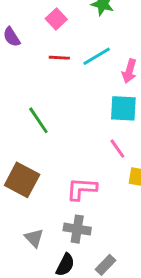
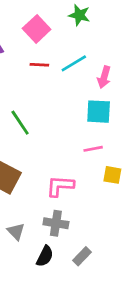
pink square: (56, 19) -> (37, 29), size x1.4
pink line: (117, 149) -> (93, 149), turned -66

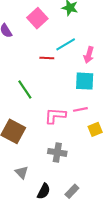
red line: (39, 65) -> (47, 58), moved
yellow square: (112, 175) -> (95, 129), turned -32
pink L-shape: (60, 186) -> (55, 116), moved
gray cross: (56, 223) -> (57, 152), moved

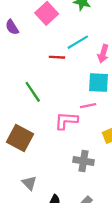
pink line: (80, 109) -> (88, 106), moved
gray cross: (57, 152) -> (84, 161), moved

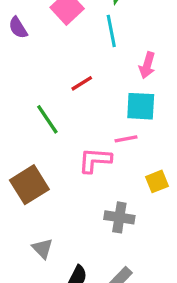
cyan line: (78, 42) -> (111, 31), moved, turned -70
red line: (57, 57) -> (82, 83), moved, turned -35
brown square: (20, 138) -> (29, 185), turned 30

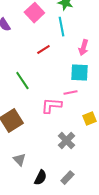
red line: (82, 83) -> (43, 50), moved
gray cross: (119, 217) -> (66, 141), turned 36

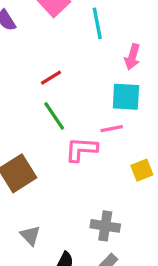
red line: (43, 50) -> (51, 78), moved
green line: (22, 81) -> (54, 116), moved
gray cross: (66, 141) -> (105, 226), moved, turned -36

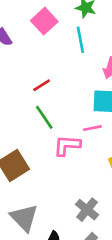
gray cross: (105, 226) -> (87, 210), turned 30
gray triangle: (30, 236) -> (24, 218), size x1.6

